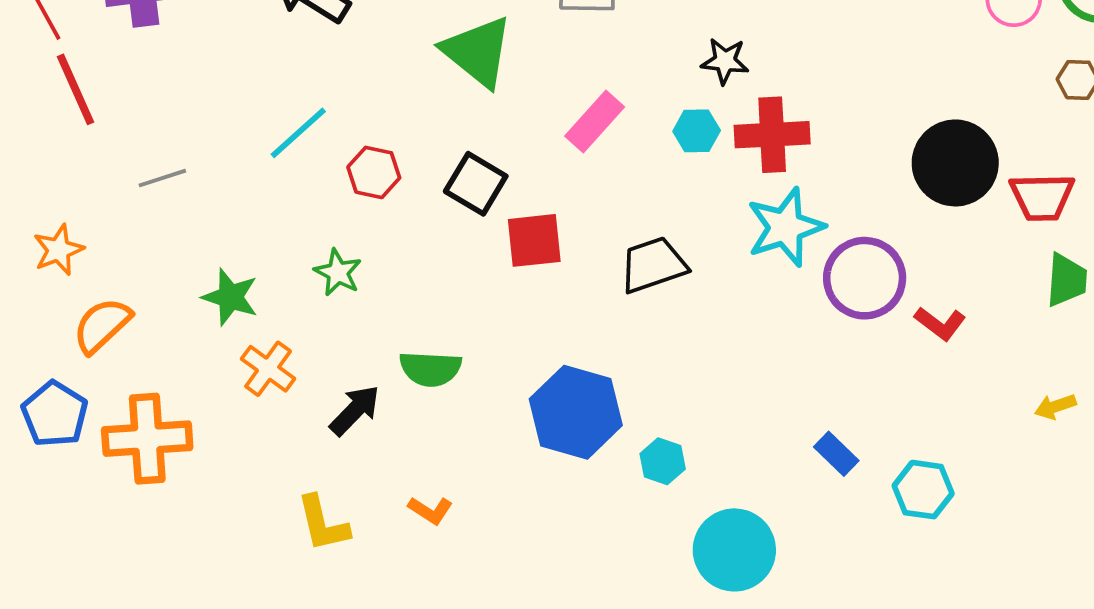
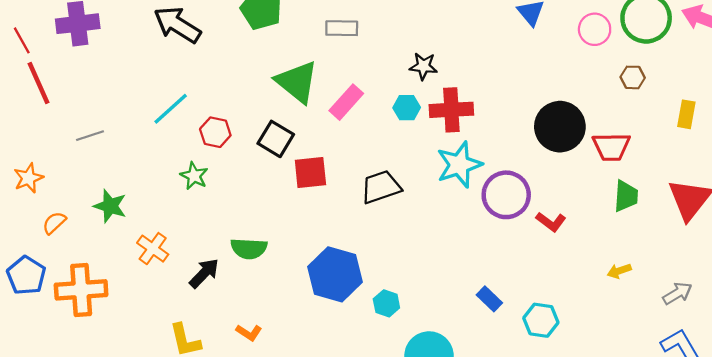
green triangle: (478, 52) -> (297, 82), moved
green star: (338, 272) -> (194, 176), moved
green star: (230, 297) -> (110, 206), moved
orange semicircle: (102, 325) -> (54, 223), size x0.7

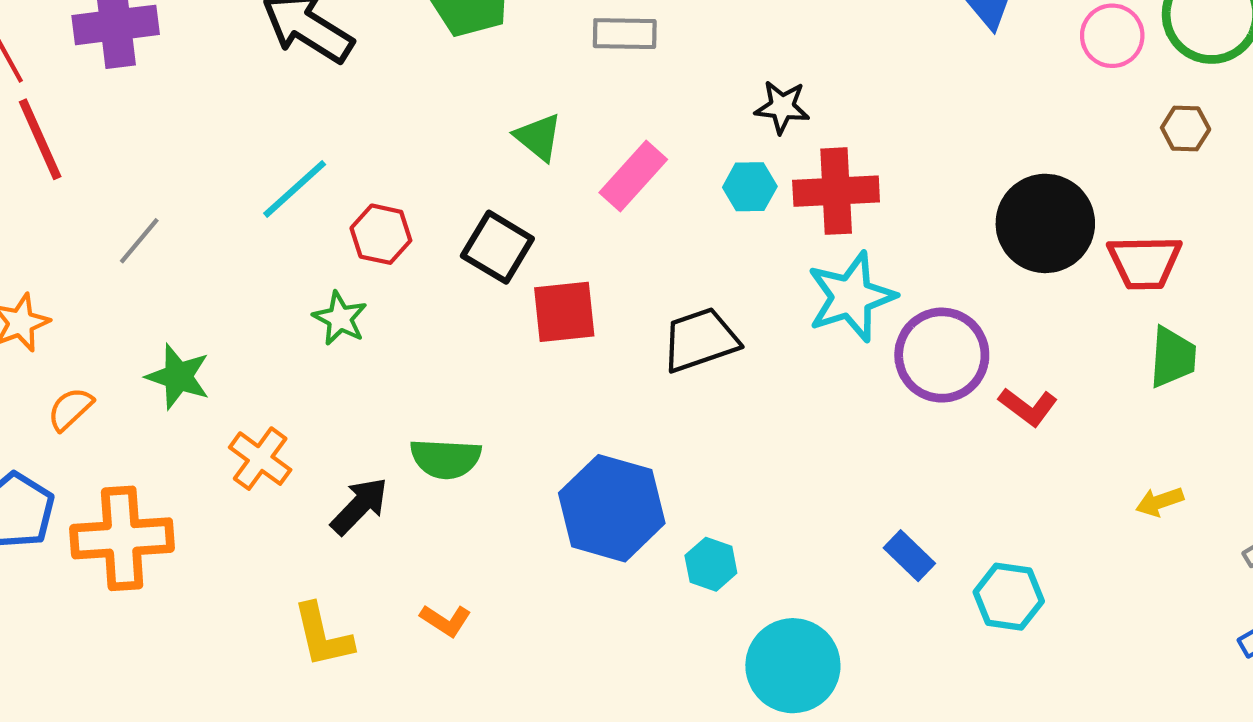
green triangle: (297, 82) -> (538, 137), size x0.6
gray line: (90, 136) -> (139, 241), turned -32

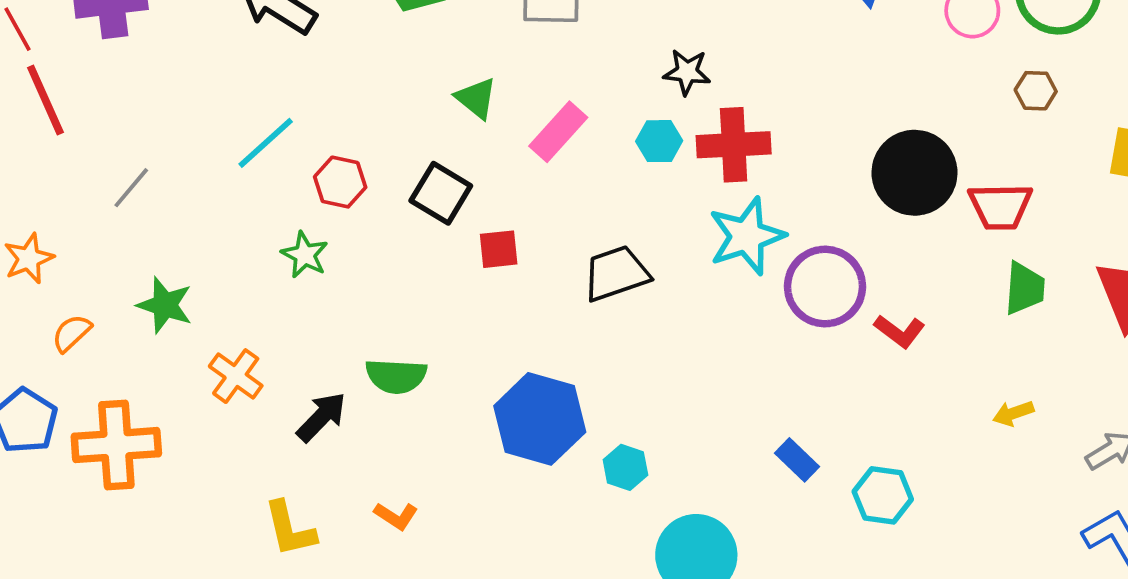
red square: (564, 312) -> (499, 249), size x0.7

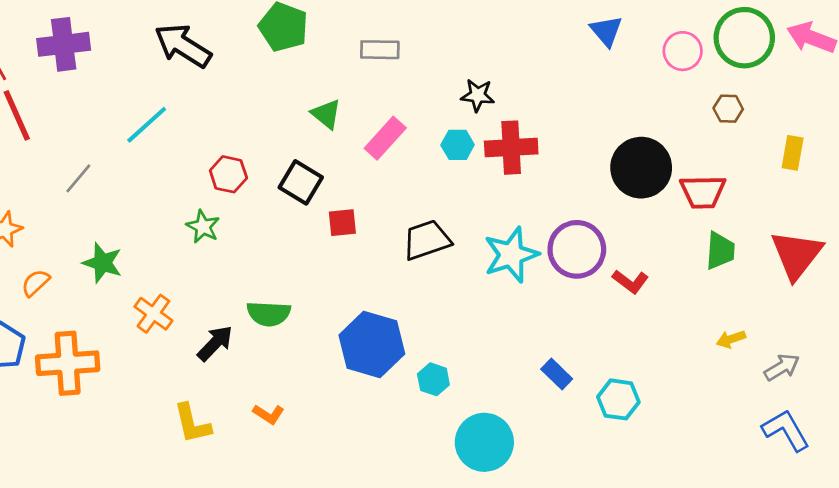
cyan line: (266, 143) -> (147, 125), moved
cyan star: (747, 236) -> (511, 255), moved
yellow arrow: (1013, 413) -> (731, 339), moved

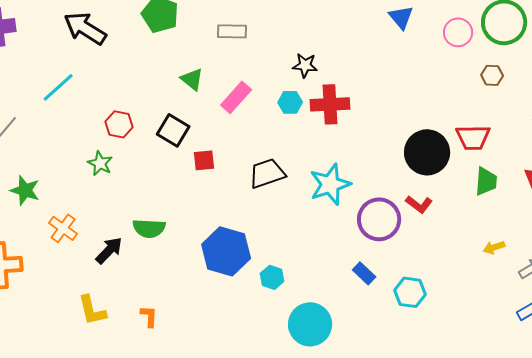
black circle: (641, 168) -> (427, 152), moved
purple circle: (577, 249) -> (379, 219), moved
orange L-shape: (269, 414) -> (149, 316), moved, turned -120

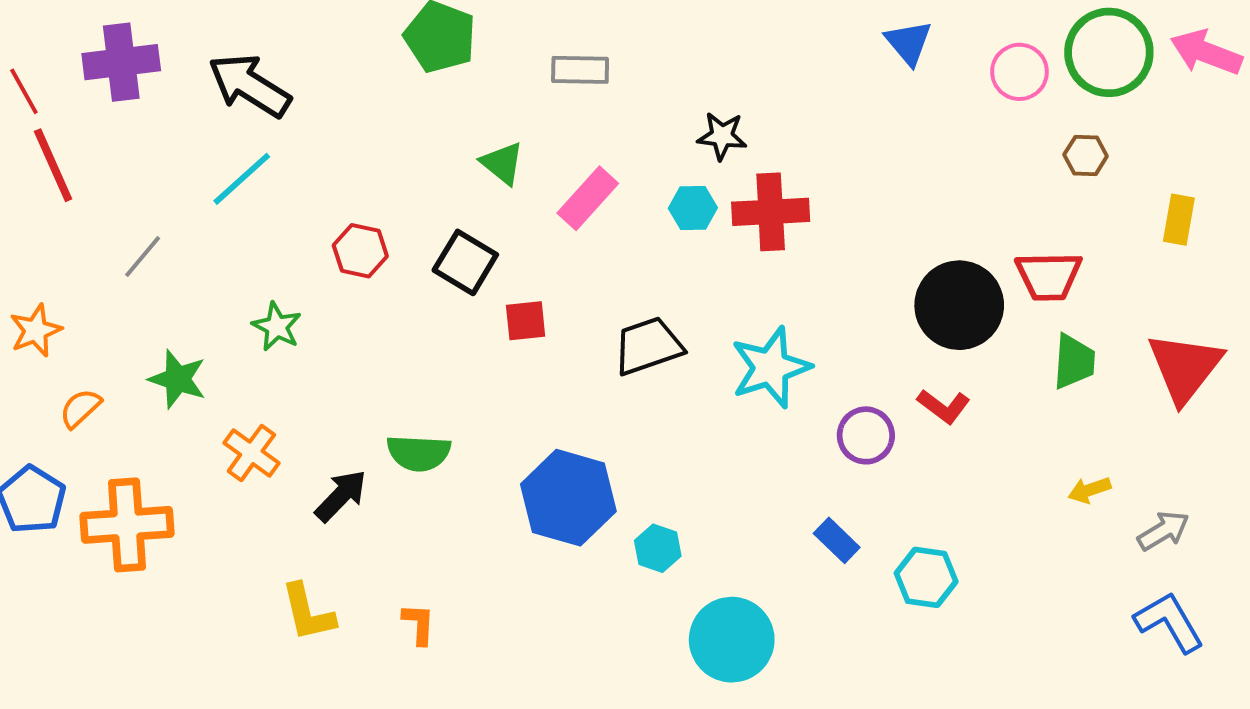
black arrow: (85, 28) -> (249, 85), moved
green star: (100, 163) -> (277, 327), moved
purple circle: (379, 219) -> (866, 435), size x0.7

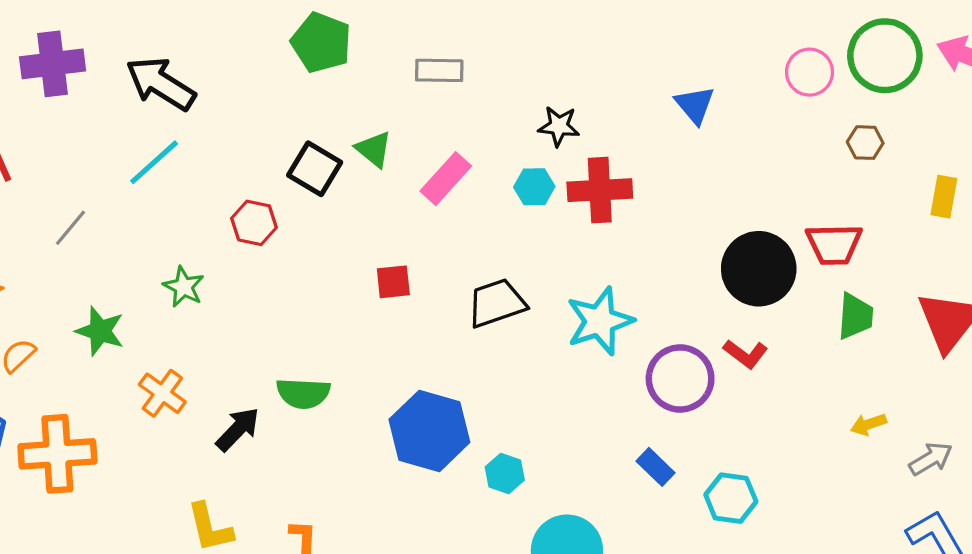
blue triangle: (909, 43) -> (695, 105), moved
black square: (465, 262) -> (315, 169), moved
purple circle: (866, 435) -> (680, 378), size x1.4

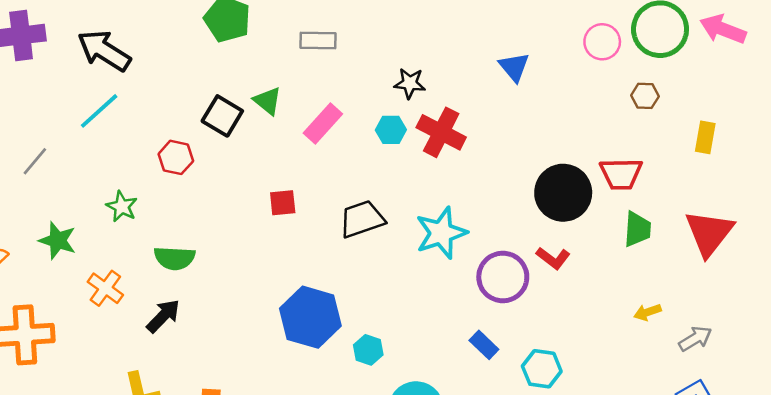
red cross: (600, 190) -> (441, 132), turned 30
green semicircle: (303, 393) -> (175, 258), moved

